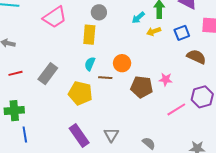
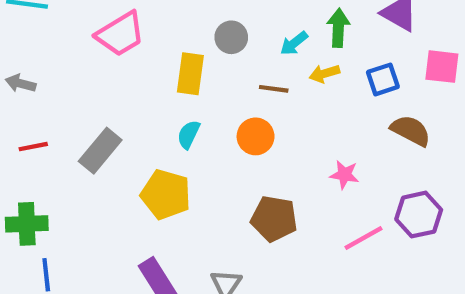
gray circle: (99, 12) -> (231, 37), moved
brown line: (105, 78) -> (274, 89), moved
brown pentagon: (142, 87) -> (274, 219), moved

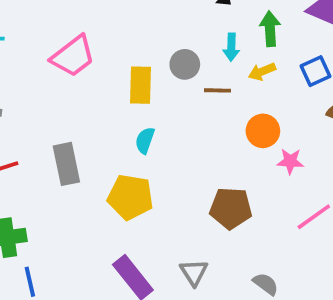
gray circle: (231, 37) -> (185, 64), moved
cyan arrow: (294, 43) -> (231, 47), turned -44
orange circle: (256, 136) -> (263, 131), moved
gray rectangle: (100, 151) -> (66, 164), turned -45

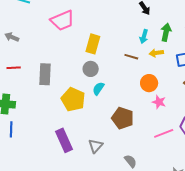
gray circle: (185, 64) -> (91, 69), moved
cyan semicircle: (145, 140) -> (98, 89), moved

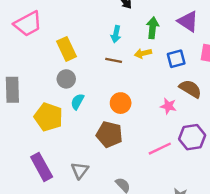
cyan arrow: (144, 37) -> (116, 34), moved
yellow rectangle: (93, 44) -> (66, 49), turned -36
orange circle: (149, 83) -> (121, 103), moved
pink star: (159, 102) -> (168, 106), moved

